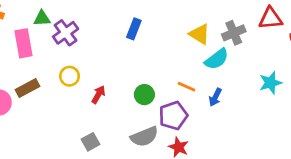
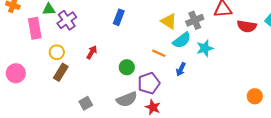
yellow circle: (70, 76) -> (57, 52), moved
cyan star: (270, 83) -> (205, 48), moved
orange line: (186, 87) -> (159, 53), moved
brown rectangle: (27, 88) -> (61, 72), moved, turned -30
red arrow: (98, 95) -> (92, 52), moved

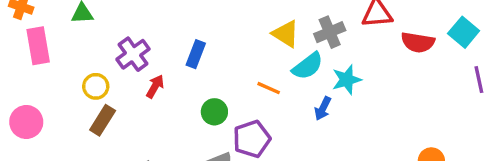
blue rectangle: (119, 17) -> (196, 54), moved
purple cross: (67, 20) -> (133, 54), moved
pink rectangle: (35, 28) -> (38, 46), moved
blue arrow: (181, 69) -> (323, 108), moved

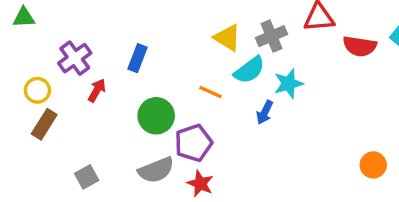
green circle: (214, 112) -> (156, 116), size x1.4

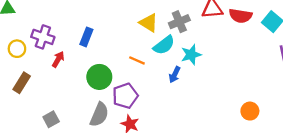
red semicircle: (360, 46) -> (240, 16), moved
purple cross: (75, 58) -> (43, 37), turned -35
yellow circle: (37, 90) -> (17, 49), moved
gray semicircle: (156, 170) -> (99, 115), turned -45

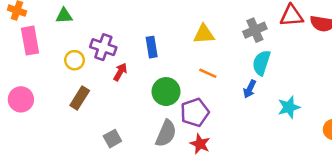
yellow triangle: (149, 23) -> (204, 34), moved, turned -36
blue rectangle: (86, 37) -> (152, 47), turned -30
cyan semicircle: (164, 45) -> (261, 63), moved, turned 145
cyan star: (191, 55) -> (289, 107), moved

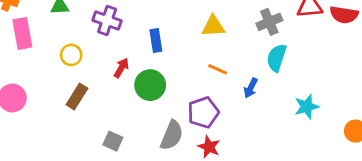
purple cross: (103, 47) -> (107, 20), moved
blue arrow: (250, 89) -> (251, 88), moved
green circle: (166, 92) -> (150, 85), moved
gray square: (112, 139) -> (113, 141), turned -36

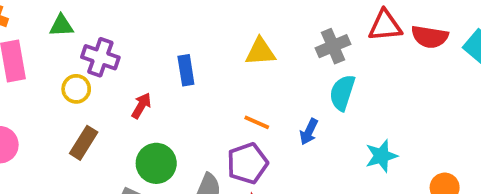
purple cross: (107, 20) -> (100, 57), moved
orange line: (218, 69) -> (257, 122), moved
green circle: (150, 85) -> (156, 163), moved

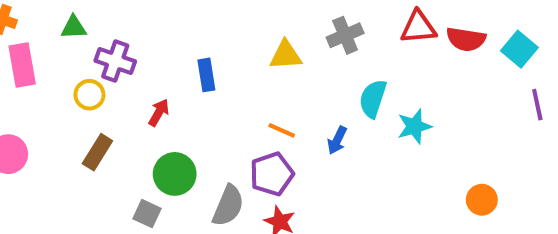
gray cross: (333, 46) -> (345, 35), moved
cyan star: (381, 156) -> (414, 126), moved

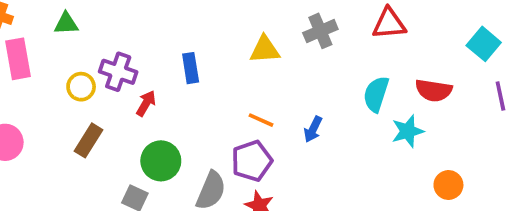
red semicircle: (466, 39) -> (434, 90), moved
purple cross: (115, 61) -> (118, 72), moved
cyan semicircle: (373, 99) -> (376, 94), moved
cyan star: (414, 126) -> (408, 131), moved

